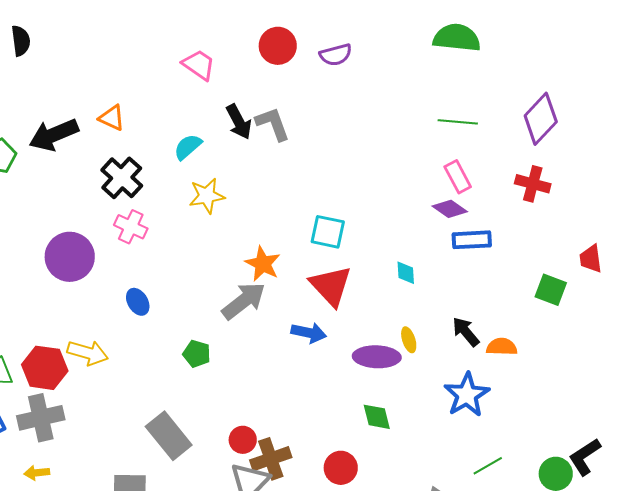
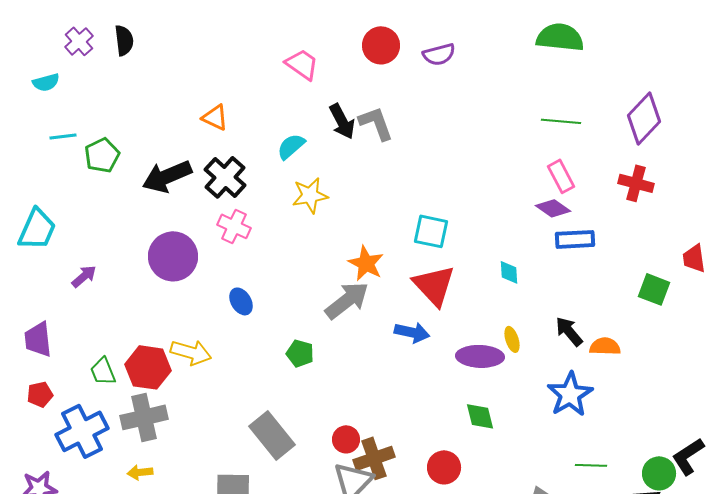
black arrow: (54, 135) -> (167, 176), moved
green line: (488, 466) -> (591, 465), turned 32

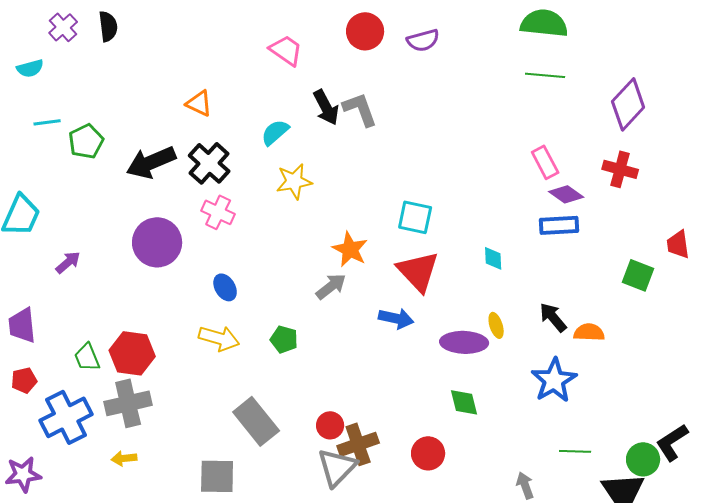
green line: (561, 121) -> (545, 75), moved
purple diamond: (553, 208) -> (566, 194), moved
gray arrow: (347, 300) -> (331, 286), size x0.7
yellow arrow: (191, 352) -> (219, 338), moved

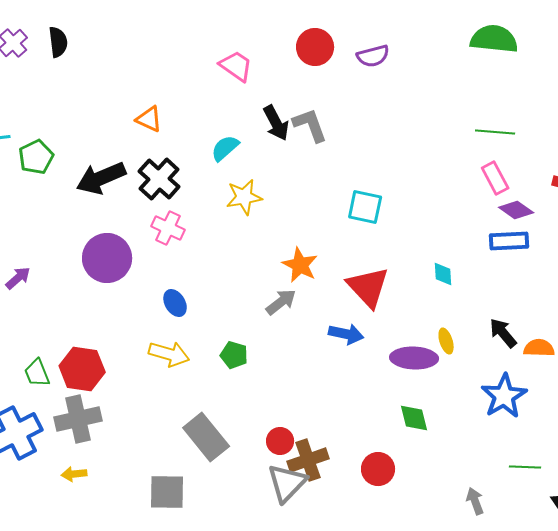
green line: (545, 75) -> (495, 132), moved
cyan square: (415, 217) -> (365, 207), moved

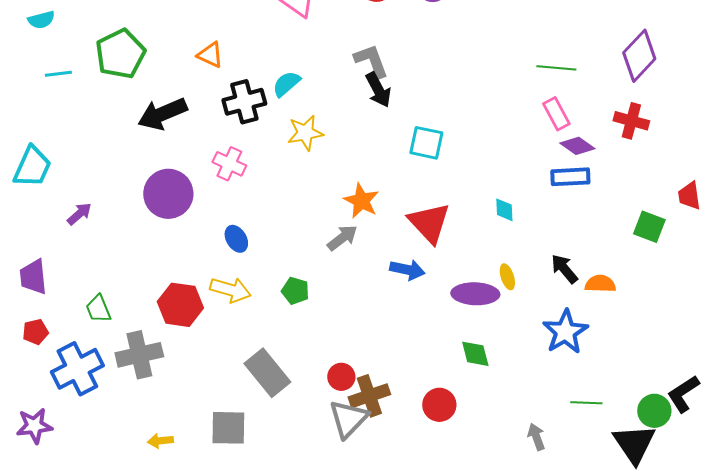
black arrow: (276, 123) -> (378, 90), moved
green pentagon: (36, 157) -> (120, 54), moved, size x1.4
black cross: (159, 179) -> (244, 102), moved, turned 33
red hexagon: (82, 369) -> (180, 305), moved
yellow arrow: (74, 474) -> (160, 441), moved

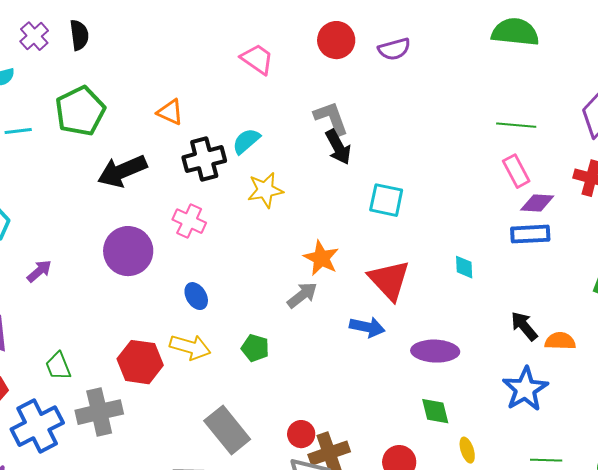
purple diamond: (577, 146) -> (537, 203), turned -32
yellow ellipse: (507, 277) -> (467, 450), moved

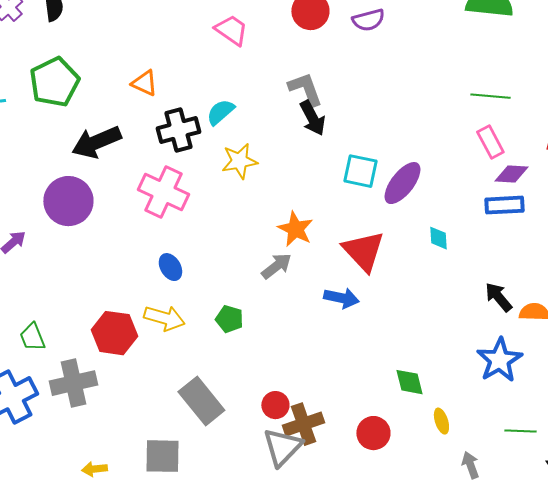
pink cross: (189, 221) -> (163, 192), size x1.5
purple circle: (128, 251) -> (68, 201), moved
purple ellipse: (435, 351) -> (402, 183), moved, turned -54

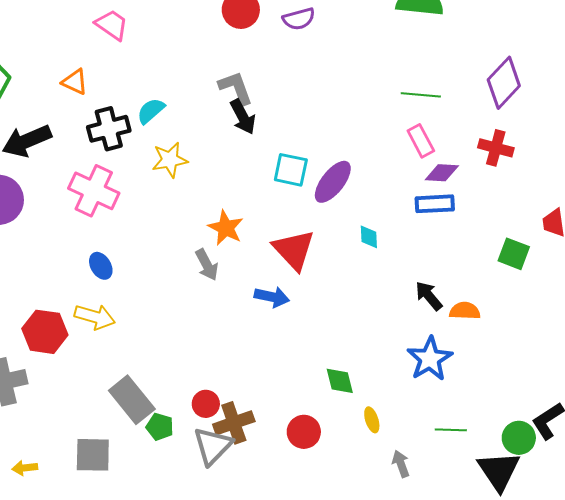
pink trapezoid: (231, 30) -> (112, 25), moved
gray arrow: (276, 266) -> (207, 265), turned 100
green pentagon: (229, 319) -> (160, 427), moved

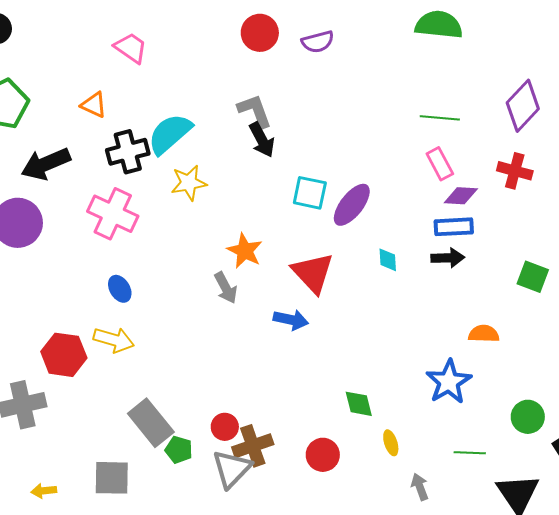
cyan semicircle: (151, 111) -> (170, 134), size x1.6
black arrow: (429, 296) -> (448, 258), moved, turned 128
green circle: (519, 438) -> (528, 417), moved

